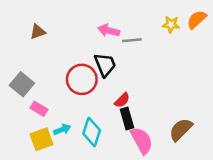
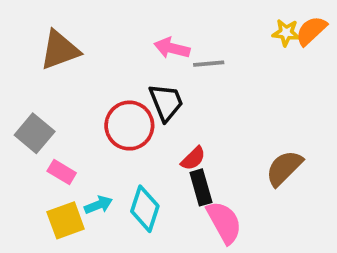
yellow star: (171, 24) -> (286, 33), moved
brown triangle: (38, 32) -> (60, 50), size x1.6
brown semicircle: (181, 129) -> (284, 168), moved

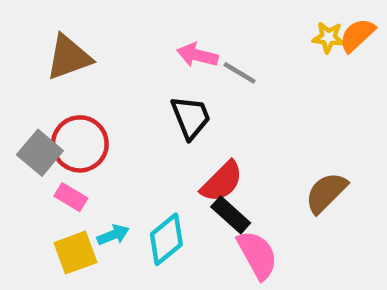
gray line: (209, 64) -> (240, 73), turned 36
red circle: (129, 126) -> (80, 144), moved
red semicircle: (193, 158) -> (222, 182), size x1.5
black rectangle: (201, 187) -> (231, 215), turned -32
cyan diamond: (145, 209) -> (166, 239), turned 33

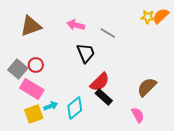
pink arrow: (197, 55) -> (76, 25), moved
red circle: (80, 144) -> (36, 65), size x0.6
pink rectangle: (71, 197) -> (32, 89), size x1.6
pink semicircle: (257, 255) -> (138, 115), moved, size x0.7

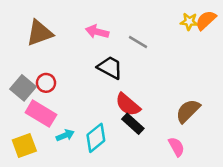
black trapezoid: (86, 53) -> (110, 68), turned -40
red semicircle: (100, 82) -> (128, 105), turned 85
yellow square: (34, 114) -> (24, 145), moved

